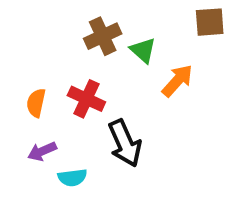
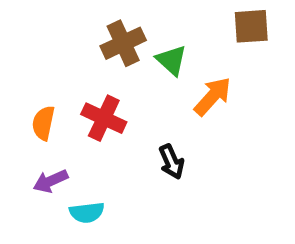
black arrow: (125, 143) -> (171, 162), moved, size x0.6

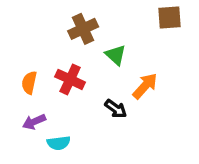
green triangle: (171, 60) -> (116, 55), moved
orange arrow: (213, 96) -> (145, 86), moved
black arrow: (171, 162) -> (116, 109), turned -30

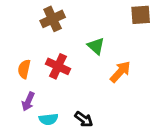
brown cross: (83, 29) -> (53, 19), moved
black arrow: (116, 109) -> (84, 119), moved
purple arrow: (34, 122) -> (28, 102), turned -42

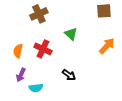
orange arrow: (120, 72) -> (107, 46), moved
black arrow: (84, 119) -> (69, 75), moved

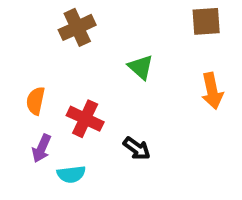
orange arrow: (107, 46) -> (212, 91), turned 126
red cross: (43, 49) -> (85, 119), moved

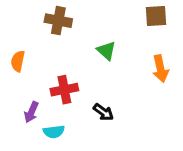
brown cross: (77, 27) -> (58, 21), turned 36
orange semicircle: (36, 101) -> (18, 61), moved
red cross: (85, 119) -> (64, 90), turned -36

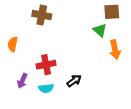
green triangle: (106, 51) -> (100, 30), moved
black arrow: (103, 112) -> (74, 81), turned -72
cyan semicircle: (54, 132) -> (46, 88), moved

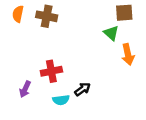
orange semicircle: (13, 44) -> (18, 14), moved
cyan semicircle: (46, 88) -> (61, 100), moved

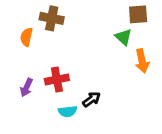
orange semicircle: (18, 14) -> (26, 37), moved
purple arrow: (25, 89) -> (26, 87), moved

